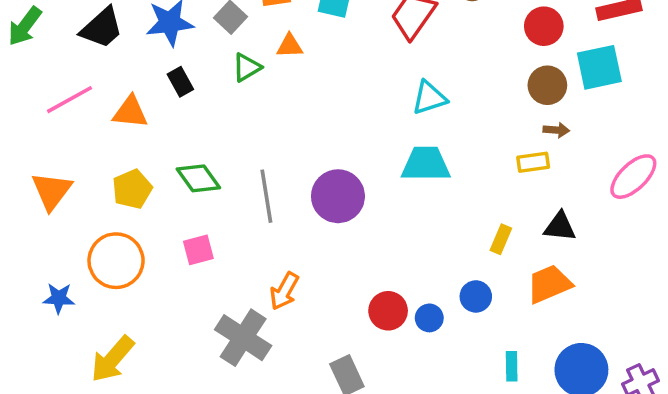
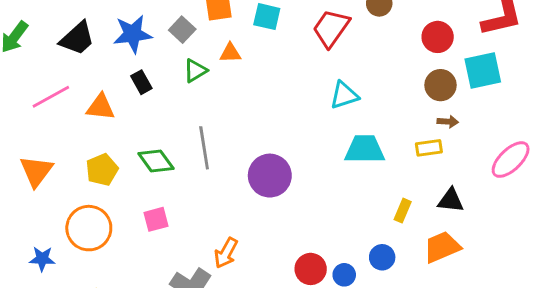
cyan trapezoid: (426, 164) -> (365, 149), moved
gray line: (266, 196) -> (204, 148), moved

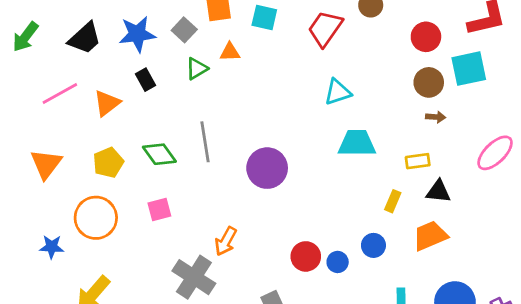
orange triangle: (101, 107) -> (107, 103), turned -44
yellow rectangle: (429, 148) -> (418, 161), moved

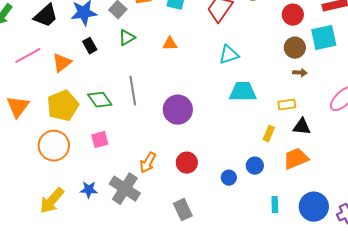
orange triangle: (230, 52) -> (170, 44), moved
yellow pentagon: (108, 163) -> (63, 106), size x1.4
blue star: (52, 247) -> (89, 190), moved
red circle: (306, 256) -> (187, 163), moved

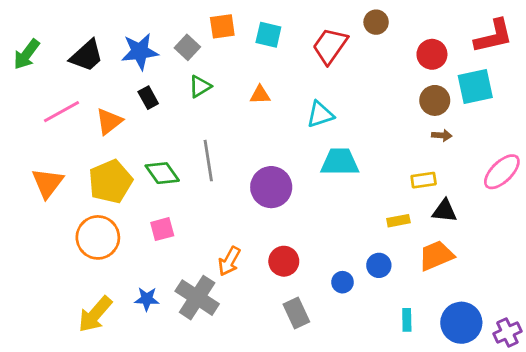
cyan triangle: (229, 55) -> (320, 114), moved
cyan trapezoid: (243, 92) -> (340, 162), moved
yellow rectangle: (269, 134) -> (398, 221), turned 56
gray rectangle: (183, 210) -> (296, 313), moved

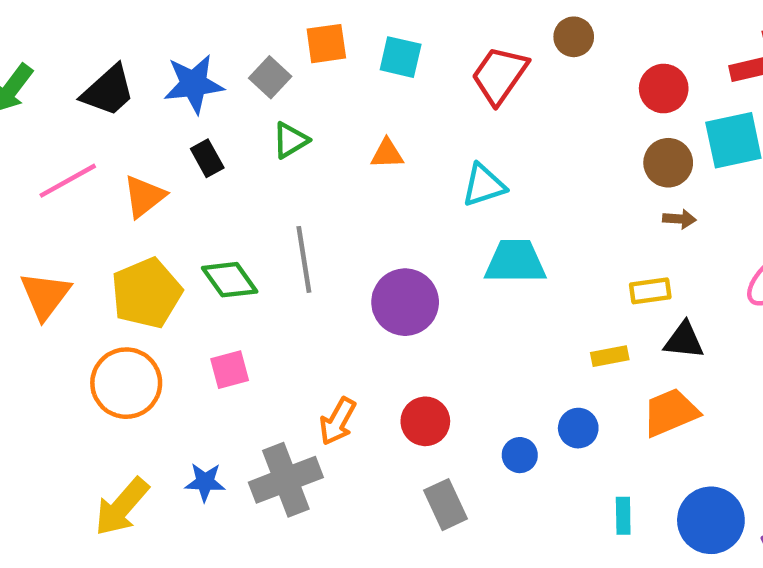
gray cross: (197, 298) -> (286, 480), turned 36

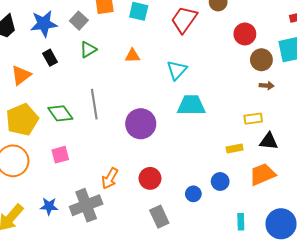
red circle: (664, 89) -> (245, 34), moved
cyan triangle: (484, 185) -> (177, 70), turned -30

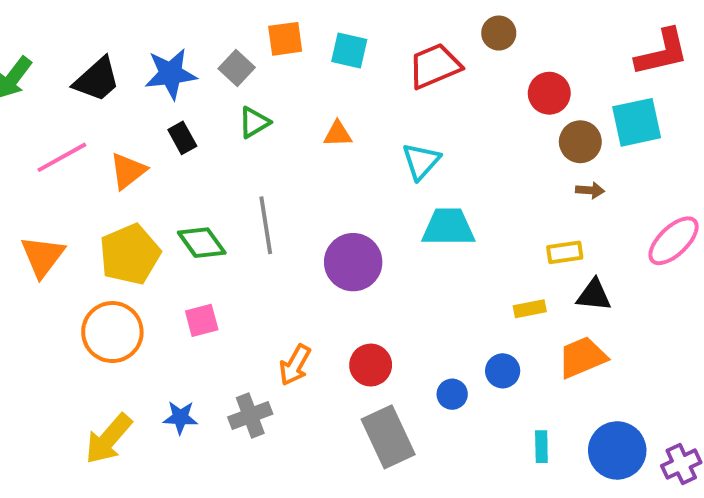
red trapezoid: (184, 20) -> (435, 66), turned 32
gray cross: (86, 205) -> (250, 416), size x0.7
gray rectangle: (159, 217) -> (388, 437), size x1.4

